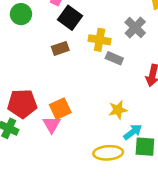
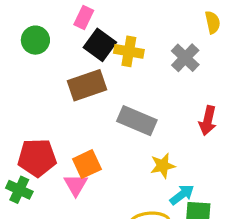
yellow cross: (100, 40) -> (129, 51), moved
brown rectangle: (60, 48) -> (87, 85), size x1.6
gray rectangle: (114, 58) -> (137, 121), moved, size x1.6

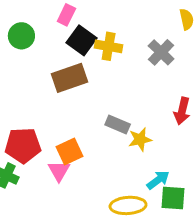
gray rectangle: (137, 121) -> (118, 124), moved, size x0.7
yellow star: (163, 166) -> (140, 139), moved

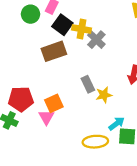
green circle: (21, 36) -> (30, 14), moved
gray cross: (161, 52) -> (96, 40), moved
gray rectangle: (118, 124) -> (88, 84), turned 42

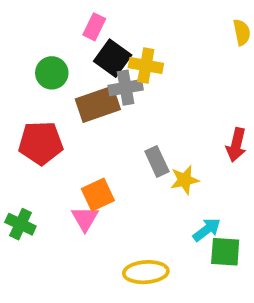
green circle: (30, 14) -> (52, 73), moved
gray cross: (96, 40) -> (126, 88), moved, turned 36
red pentagon: (21, 99) -> (41, 143), moved
yellow ellipse: (95, 142) -> (146, 272), moved

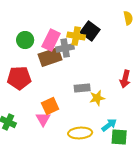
pink rectangle: (94, 27) -> (51, 40), moved, size x1.5
black square: (113, 58) -> (90, 31), moved
gray rectangle: (157, 161) -> (82, 88), turned -70
yellow ellipse: (146, 272) -> (80, 133), moved

